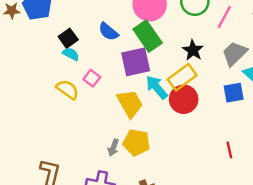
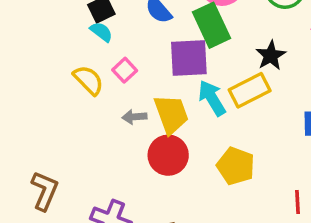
red circle: (184, 99) -> (168, 155), moved
yellow pentagon: (136, 142) -> (236, 166), moved
gray arrow: (113, 148) -> (134, 117), moved, turned 56

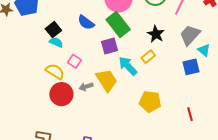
purple square: (189, 58) -> (110, 46), size x0.7
yellow rectangle: (250, 90) -> (148, 57), size x0.6
red circle: (168, 155) -> (61, 94), moved

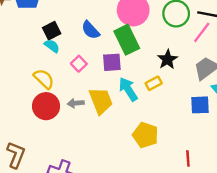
pink square: (74, 61) -> (79, 64), moved

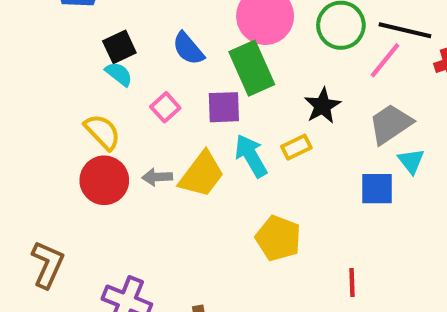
yellow trapezoid: (101, 101) -> (202, 174), turned 56

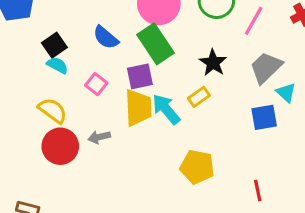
yellow trapezoid: (202, 174) -> (138, 108), moved, turned -30

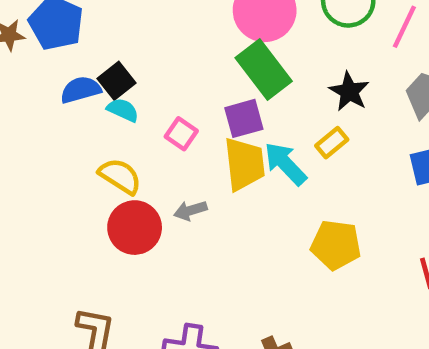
blue semicircle: (106, 37) -> (81, 90), moved, turned 128

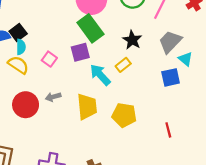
cyan semicircle: (123, 110) -> (21, 47), turned 64
yellow trapezoid: (244, 164) -> (87, 107), moved
yellow semicircle: (120, 176) -> (18, 65), moved

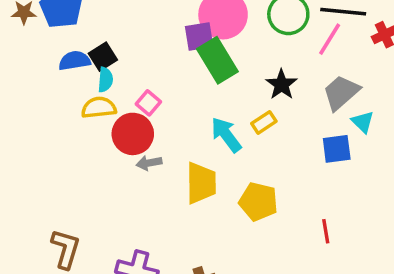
purple square: (80, 52) -> (199, 37), moved
yellow semicircle: (18, 65) -> (99, 108), turned -45
red circle: (26, 105) -> (133, 134), moved

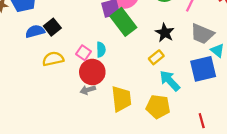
cyan semicircle: (105, 80) -> (101, 50), moved
gray trapezoid: (341, 93) -> (202, 34), turned -110
red circle: (133, 134) -> (92, 72), moved
cyan arrow: (226, 135) -> (170, 81), moved
blue square: (337, 149) -> (203, 69), size x1.4

